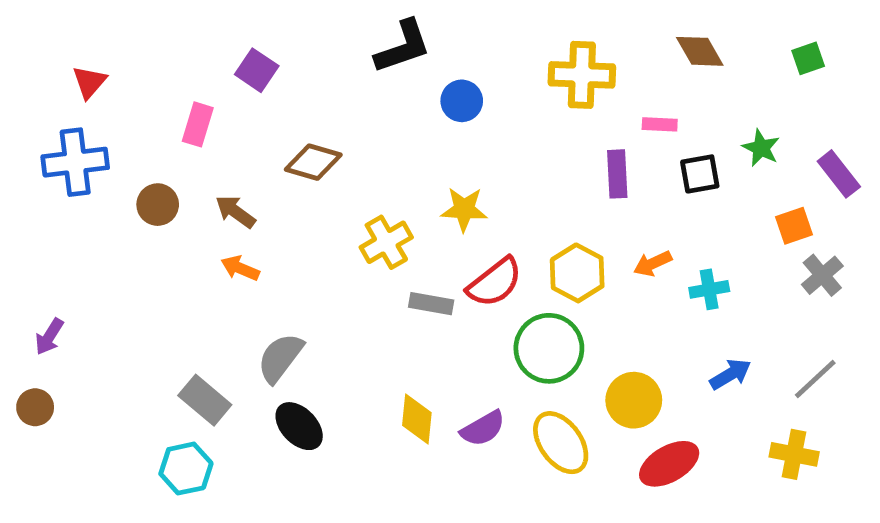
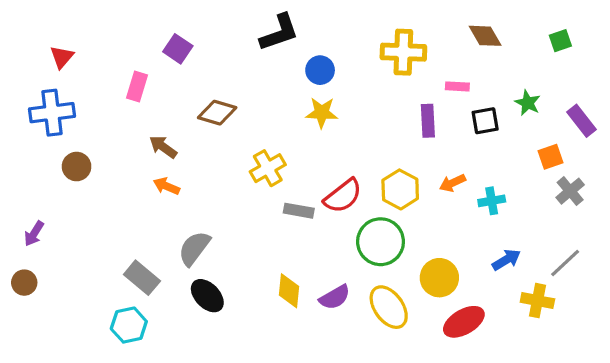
brown circle: (158, 205) -> (77, 167), moved
yellow star: (464, 209) -> (322, 113), moved
yellow cross: (794, 454) -> (537, 301), moved

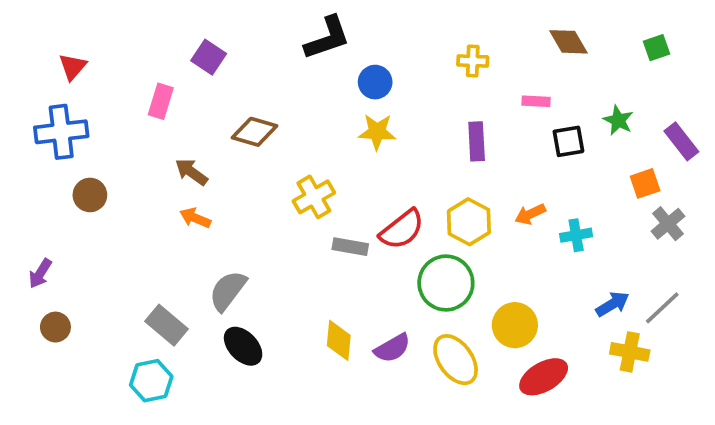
yellow cross: (403, 52) -> (473, 61), size x0.6
purple rectangle: (428, 121) -> (477, 141), moved
blue arrow: (506, 260) -> (612, 304), moved
brown circle: (24, 283) -> (55, 327), moved

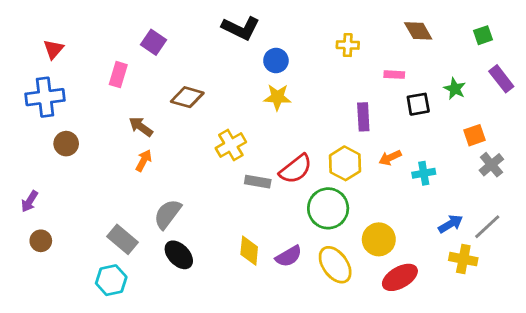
black L-shape: (327, 38) -> (241, 28), turned 45
purple rectangle: (477, 141) -> (363, 117), moved
purple rectangle: (681, 141) -> (501, 79), moved
orange arrow: (195, 218) -> (144, 160), turned 95

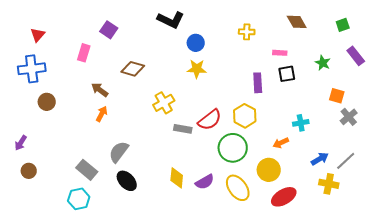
black square: (418, 104) -> (287, 74), moved
orange square: (475, 135) -> (337, 96), turned 35
orange arrow: (390, 158) -> (281, 143), moved

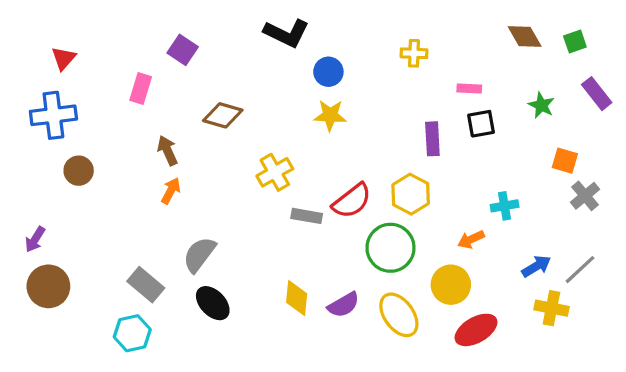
brown diamond: (297, 22) -> (525, 36), moved
brown arrow: (100, 90) -> (167, 151), turned 30
brown circle: (29, 171) -> (48, 286), size x1.6

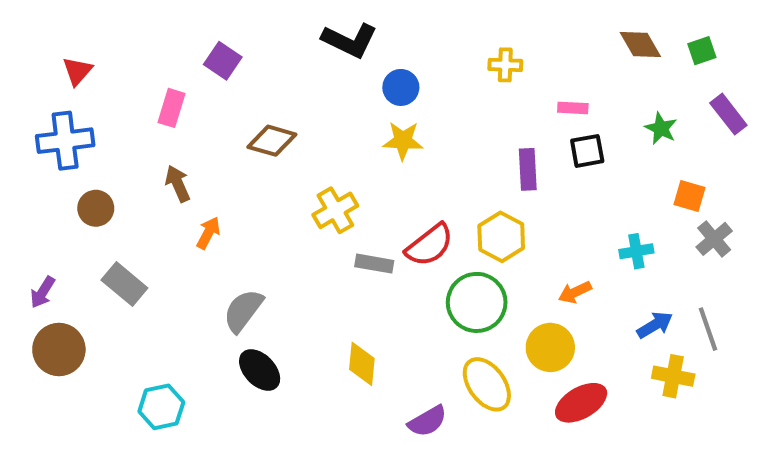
brown arrow: (167, 151) -> (178, 184), moved
cyan cross: (505, 206) -> (636, 251), moved
gray line: (580, 270) -> (708, 329), turned -66
gray rectangle: (146, 285) -> (124, 284), moved
purple semicircle: (344, 305) -> (427, 421), moved

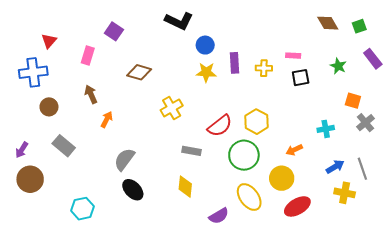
yellow cross: (505, 65) -> (264, 68), moved
red triangle: (77, 71) -> (49, 41), moved
purple rectangle: (528, 169) -> (234, 63), moved
gray rectangle: (374, 264) -> (192, 151), moved

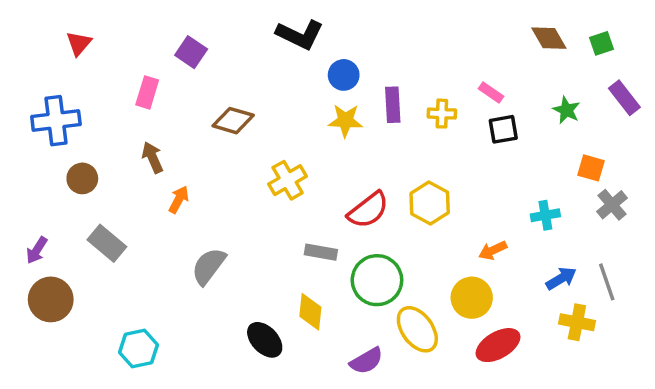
red triangle: (49, 41) -> (79, 43), moved
pink rectangle: (293, 56) -> (491, 92), turned 32
green circle: (244, 155) -> (377, 280), moved
black ellipse: (133, 190) -> (265, 340), moved

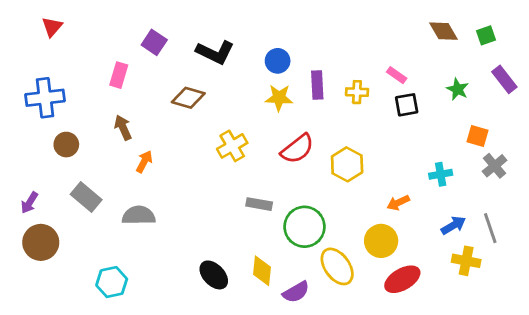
black L-shape: (300, 35) -> (215, 52), moved
red triangle: (79, 43) -> (52, 27), moved
red semicircle: (368, 210) -> (297, 149), moved
gray semicircle: (209, 266) -> (139, 215), moved, turned 52
yellow diamond: (310, 312) -> (262, 271), moved

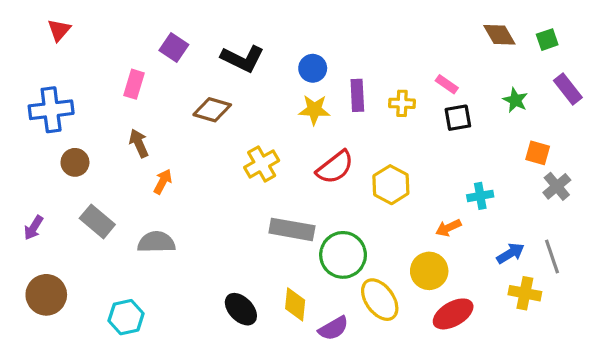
cyan cross: (441, 174) -> (480, 196), moved
gray rectangle: (259, 204) -> (292, 229), size x1.5
brown circle: (41, 242) -> (46, 295), moved

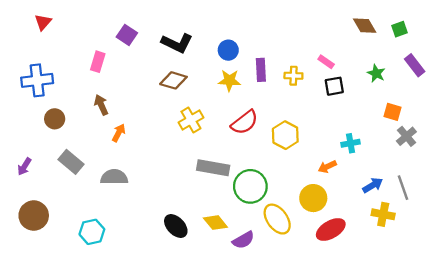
brown diamond: (212, 110) -> (173, 80), moved
yellow diamond: (295, 304) -> (215, 223), turned -45

